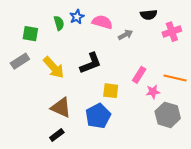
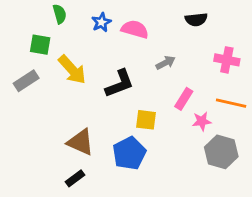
green semicircle: (59, 23) -> (60, 14), moved
pink cross: (172, 32) -> (227, 60), moved, turned 30
gray arrow: (125, 35) -> (166, 63), moved
yellow arrow: (54, 67) -> (72, 70), moved

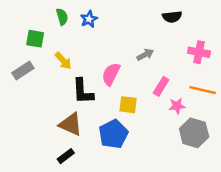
green semicircle: (60, 14) -> (62, 17), moved
pink semicircle: (135, 29) -> (111, 74), moved, turned -80
yellow arrow: (72, 70) -> (63, 61), size x0.7
black L-shape: (120, 84) -> (83, 91), moved, turned 108

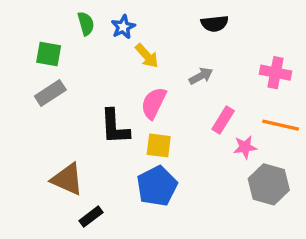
black semicircle: (172, 17) -> (215, 24), moved
yellow arrow: (63, 61) -> (147, 56), moved
gray rectangle: (23, 71) -> (50, 93), moved
yellow square: (128, 105) -> (159, 145), moved
brown triangle: (71, 124) -> (67, 179), moved

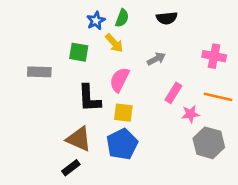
green semicircle: (86, 24) -> (122, 18), moved, turned 36
green square: (49, 54) -> (79, 52), moved
gray rectangle: (50, 93) -> (39, 72), turned 35
brown triangle: (67, 179) -> (79, 139), moved

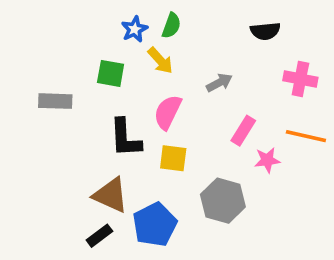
black semicircle: (167, 18) -> (265, 31), moved
gray hexagon: (209, 143) -> (223, 201), moved
blue pentagon: (122, 144) -> (155, 225), moved

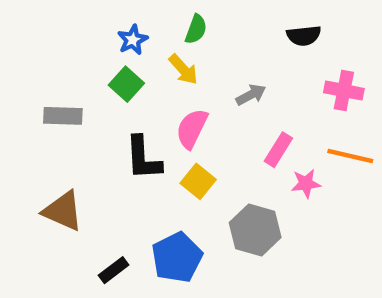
blue star: (134, 29) -> (133, 40), moved
green square: (111, 73) -> (126, 84), turned 32
yellow square: (173, 158) -> (198, 181), turned 32
brown triangle: (111, 195) -> (63, 211), moved

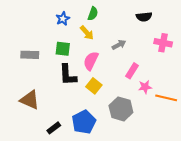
green square: (126, 84) -> (63, 49), moved, turned -35
orange line: (350, 156) -> (166, 98), moved

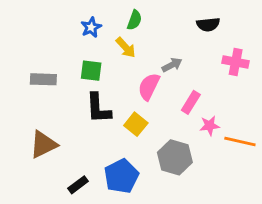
pink semicircle: (91, 61) -> (149, 87), moved
brown triangle: (30, 100) -> (43, 144), turned -50

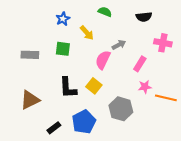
green semicircle: (134, 20) -> (105, 12), moved, turned -88
pink rectangle: (191, 102) -> (140, 64), moved
black L-shape: (98, 108) -> (68, 88), moved

